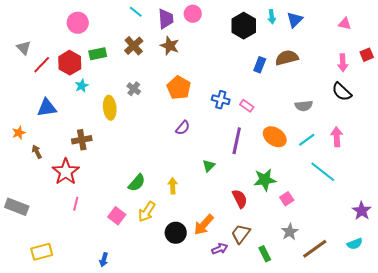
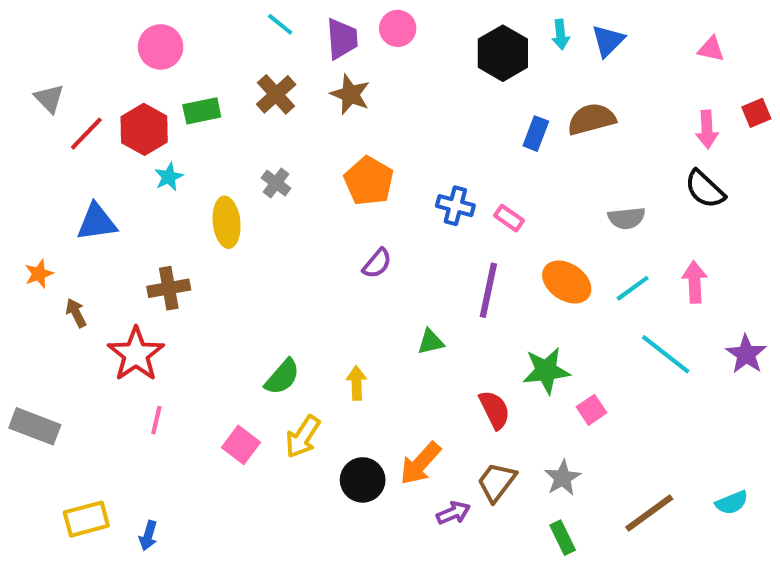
green triangle: (209, 166) -> (431, 342), turned 32
purple star: (362, 211) -> (746, 354), moved
gray star: (290, 232) -> (563, 478), moved
green rectangle: (265, 254) -> (563, 538), moved
blue arrow: (104, 260) -> (148, 536), moved

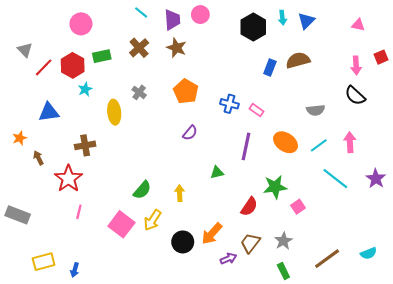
red semicircle: (495, 410) -> (249, 207), turned 60
pink square: (241, 445) -> (121, 224), size x1.4

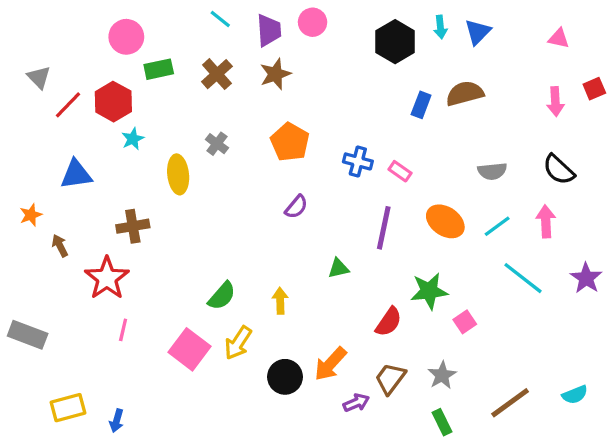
brown star: (176, 48) -> (275, 74), turned 30
green rectangle: (102, 56) -> (159, 69), moved
black semicircle: (355, 96) -> (559, 170), moved

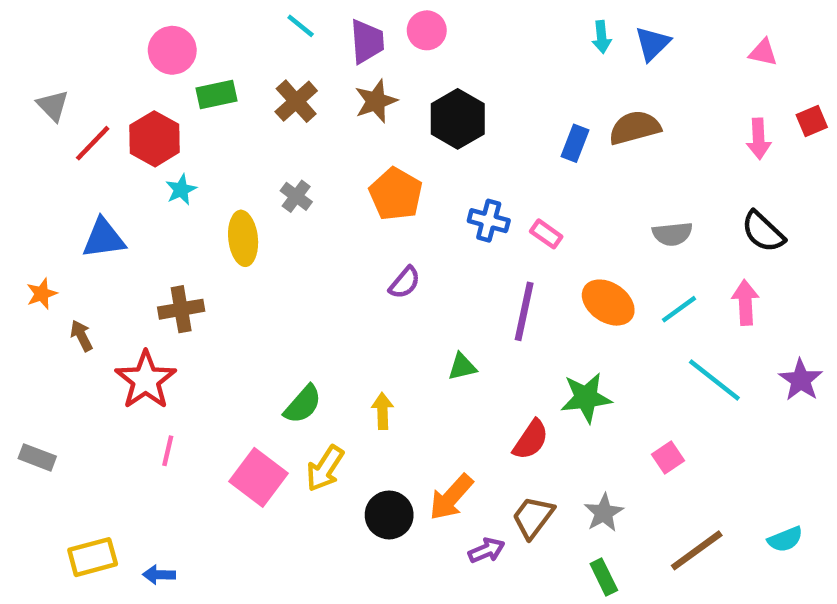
black hexagon: (395, 42) -> (458, 119), moved
pink square: (465, 322) -> (668, 457), moved
gray rectangle: (28, 335) -> (37, 457), size x0.7
blue arrow: (117, 421) -> (159, 575), turned 75

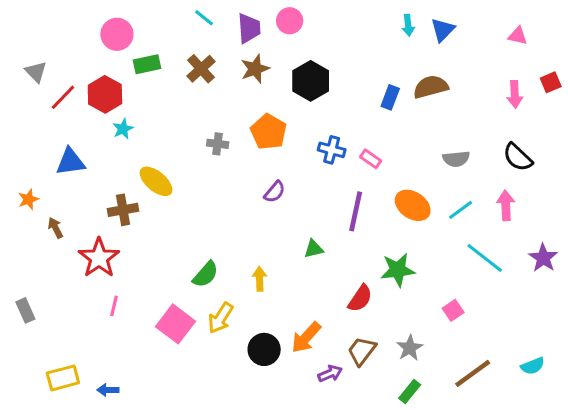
gray cross: (296, 196) -> (218, 144), moved, turned -30
yellow ellipse: (243, 238) -> (156, 181), moved, turned -44
gray rectangle: (37, 457) -> (25, 310), turned 45
green rectangle: (604, 577) -> (410, 391), turned 65

